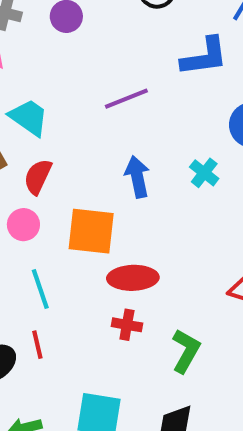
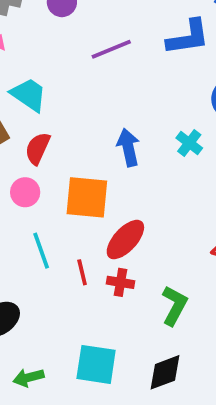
purple line: (126, 99) -> (111, 49), moved
red ellipse: (133, 278) -> (125, 240), turned -45
red line: (37, 345) -> (82, 272), moved

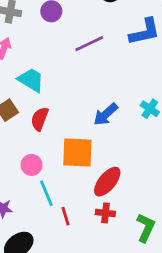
blue arrow: (128, 147) -> (106, 114), turned -116
pink circle: (25, 192) -> (32, 165), moved
red line: (82, 272) -> (66, 216), moved

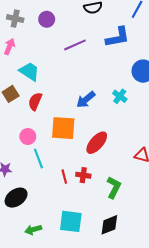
red ellipse: (107, 182) -> (97, 143), moved
red line: (66, 216) -> (64, 177), moved

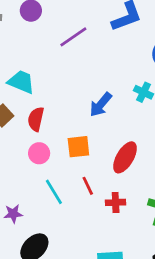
orange square: (63, 128) -> (78, 147), size x0.7
pink circle: (28, 137) -> (39, 153), moved
red line: (64, 177) -> (88, 186), moved

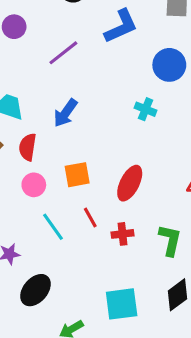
blue arrow: (101, 105) -> (65, 113), moved

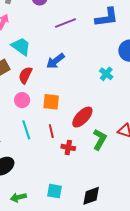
green L-shape: (170, 240) -> (100, 139), moved
cyan square: (122, 304) -> (54, 191), size x0.7

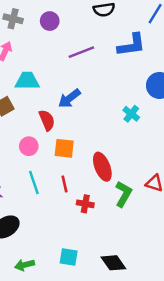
cyan trapezoid: (21, 46) -> (27, 81), turned -35
red semicircle: (25, 75) -> (47, 120), moved, turned 132
red ellipse: (82, 117) -> (102, 167), turned -65
black diamond: (91, 196) -> (113, 263), turned 75

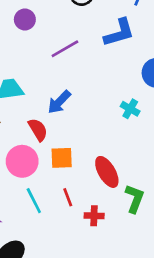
pink circle: (29, 146) -> (22, 161), size x1.5

